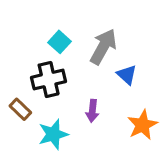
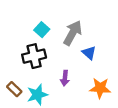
brown rectangle: (20, 109) -> (14, 89), moved
orange star: (142, 125) -> (100, 88), turned 30

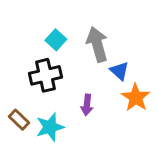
gray arrow: (73, 33) -> (97, 44), turned -45
orange star: (100, 88) -> (136, 97), moved, turned 30

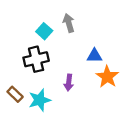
gray arrow: (97, 44) -> (69, 23), moved, size x0.7
blue triangle: (119, 71) -> (94, 56), turned -42

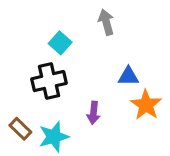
gray arrow: (69, 23) -> (106, 22), moved

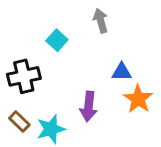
black cross: (49, 81) -> (24, 76), moved
purple arrow: (94, 113) -> (89, 106), size x1.4

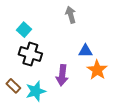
cyan square: (57, 40) -> (24, 30), moved
black cross: (24, 76) -> (30, 54), moved, turned 30

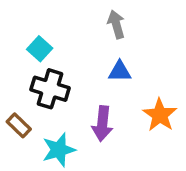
blue triangle: (85, 51) -> (120, 71), moved
brown rectangle: (13, 86) -> (19, 125), moved

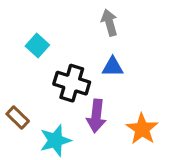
black cross: (50, 89) -> (72, 83), moved
orange star: (160, 115) -> (142, 129), moved

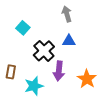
black cross: (72, 83) -> (44, 51), turned 30
brown rectangle: (18, 117) -> (11, 72), turned 56

